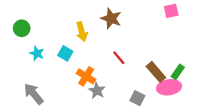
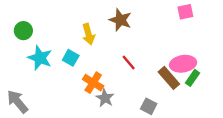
cyan star: (37, 53) -> (40, 58), size x1.5
pink ellipse: (169, 87) -> (183, 64), moved
gray arrow: (34, 94) -> (17, 102), moved

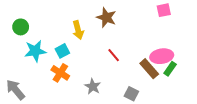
cyan star: (40, 58) -> (35, 51), turned -30
cyan square: (71, 58) -> (62, 51), turned 32
orange cross: (93, 83) -> (60, 73), moved

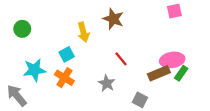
cyan star: (35, 51) -> (34, 70), moved
brown rectangle: (149, 69) -> (159, 73), turned -72
gray star: (93, 86) -> (107, 83), moved

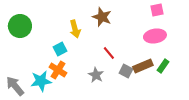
green circle: (22, 29) -> (20, 26), size x1.5
pink ellipse: (172, 60) -> (155, 36), moved
cyan star: (34, 70) -> (41, 81), moved
gray square: (140, 100) -> (126, 71), moved

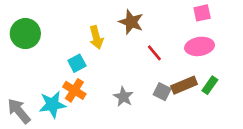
red line: (109, 53) -> (154, 53), moved

